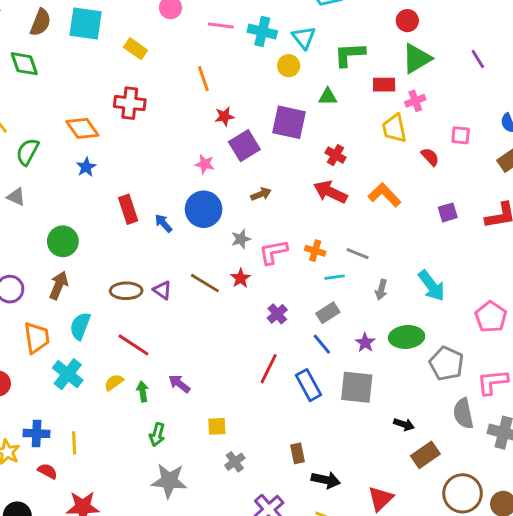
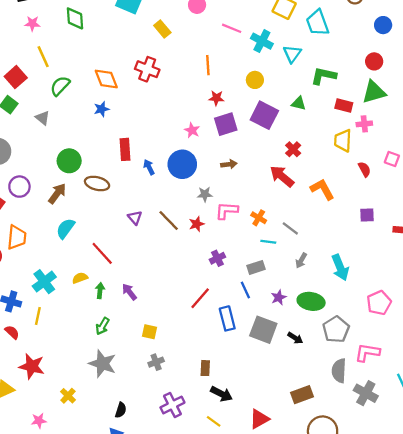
yellow circle: (289, 66) -> (255, 80), moved
brown ellipse: (126, 291) -> (97, 183), moved
orange trapezoid: (37, 338) -> (17, 237), moved
cyan cross: (68, 374) -> (44, 282), moved
black arrow: (404, 424) -> (295, 338), moved

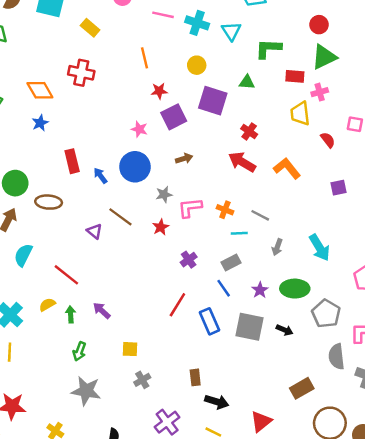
brown line: (169, 221) -> (120, 217), moved

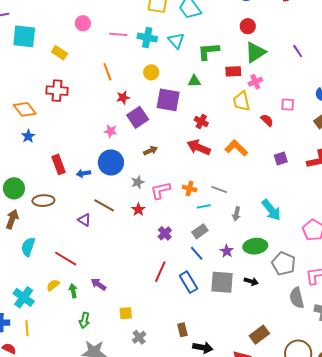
blue arrow: (100, 176) -> (83, 173), turned -56
brown rectangle: (302, 388) -> (259, 335), moved

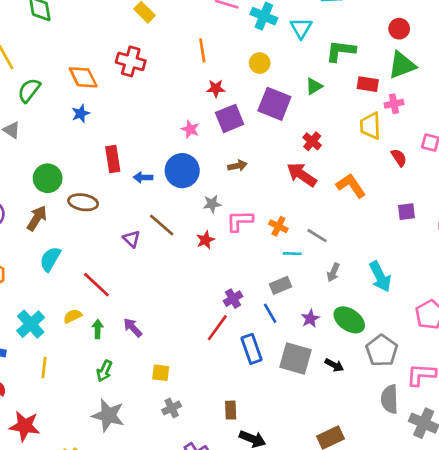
green triangle: (194, 81) -> (314, 86), turned -40
purple cross: (165, 233) -> (233, 299), moved
green ellipse: (255, 246) -> (349, 320), turned 30
yellow line: (27, 328) -> (44, 368), moved

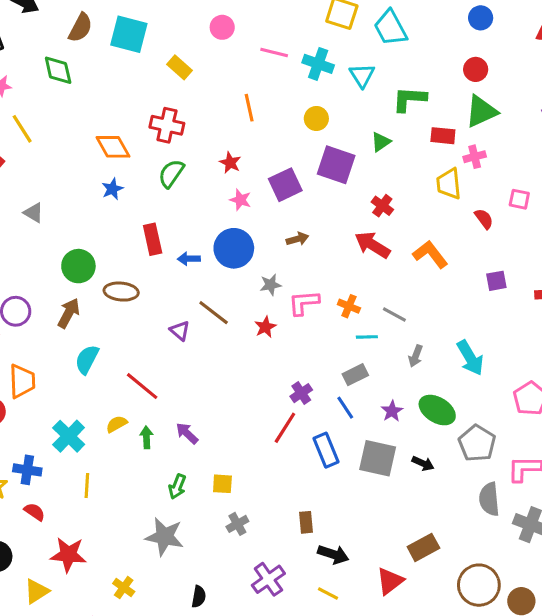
red star: (216, 88) -> (230, 163), moved, turned 30
green semicircle: (29, 90) -> (171, 173), moved
green arrow: (104, 371) -> (177, 486), moved

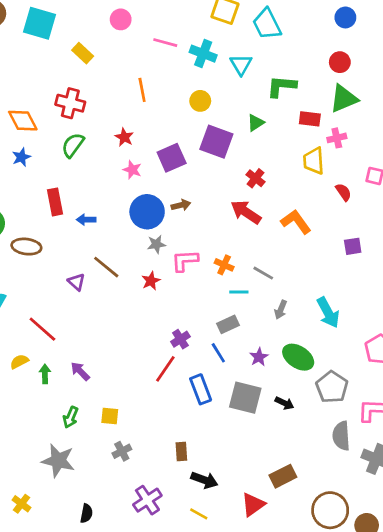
blue circle: (234, 248) -> (147, 212), moved

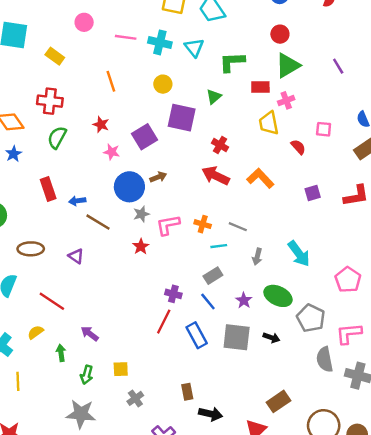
brown ellipse: (26, 247) -> (31, 249), moved
brown line: (106, 267) -> (98, 222), moved
purple cross: (180, 339) -> (173, 294), turned -35
green arrow: (45, 374) -> (61, 353), moved

